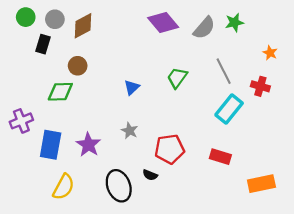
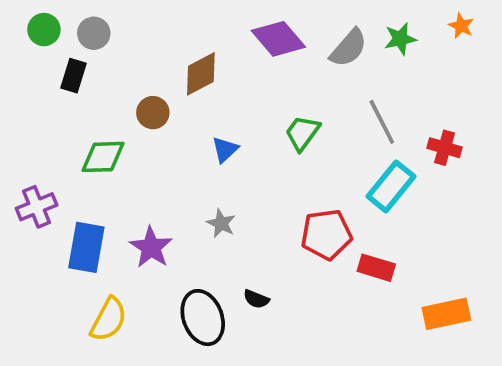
brown diamond: (83, 26) -> (201, 74), moved
orange star: (270, 53) -> (461, 26), moved
brown circle: (78, 66) -> (153, 113), moved
red pentagon: (170, 149) -> (326, 234), moved

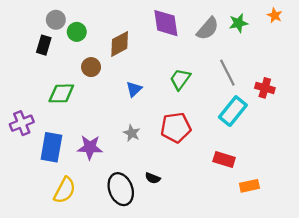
green circle: (44, 30) -> (77, 32), moved
purple diamond: (278, 39) -> (166, 23), turned 32
red pentagon: (326, 234) -> (176, 128), moved
purple star: (151, 247) -> (90, 147), turned -30
orange rectangle: (446, 314) -> (249, 186), moved, size x0.7

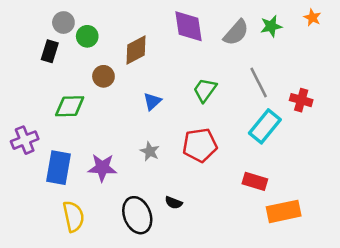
orange rectangle: (249, 186) -> (284, 211), size x1.5
yellow semicircle: (65, 190) -> (73, 216), turned -40

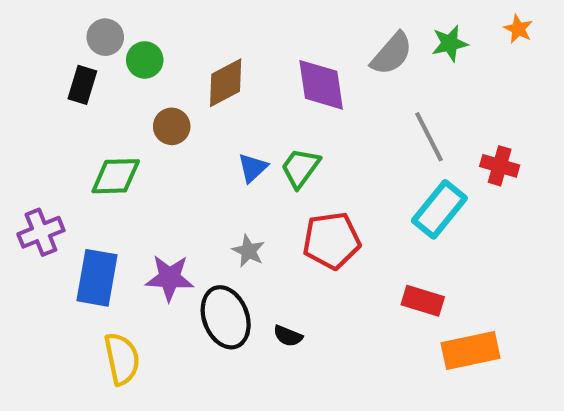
purple diamond: (189, 26) -> (321, 85), moved
green trapezoid: (205, 90) -> (300, 168), moved
black ellipse: (137, 215) -> (226, 317), moved

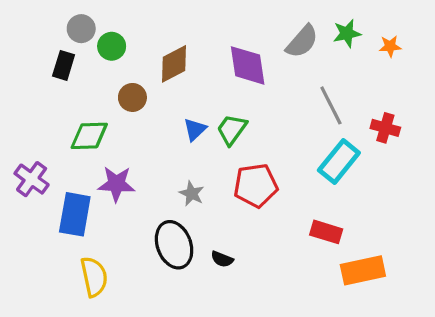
orange star: (518, 29) -> (390, 46), moved, turned -30
purple cross: (41, 232) -> (32, 179), turned -32
purple star: (170, 278) -> (116, 184), moved

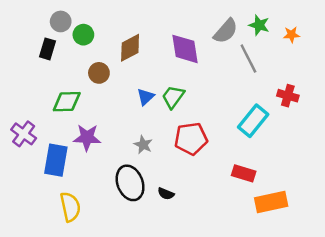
green star: (347, 33) -> (259, 25), turned 30
gray line: (331, 105) -> (248, 59), moved

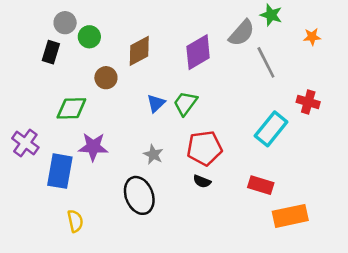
green star: (259, 25) -> (271, 15), moved
purple diamond: (185, 49) -> (198, 52), turned 68
black semicircle: (166, 194) -> (202, 181), moved
yellow semicircle: (70, 207) -> (75, 221), size x0.7

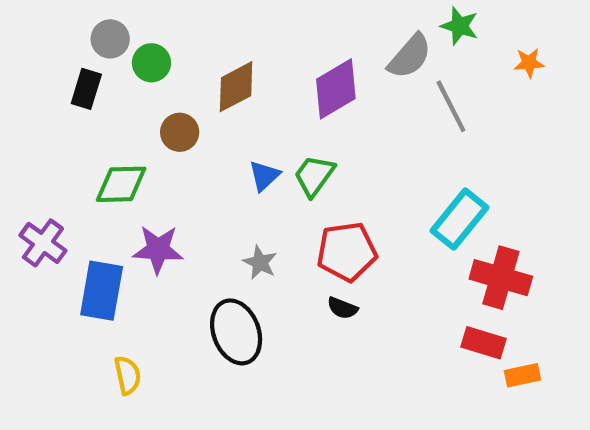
red cross: (308, 102) -> (501, 278), moved, size x1.5
red rectangle: (261, 185) -> (483, 343), moved
orange rectangle: (290, 216) -> (523, 375), moved, size x0.6

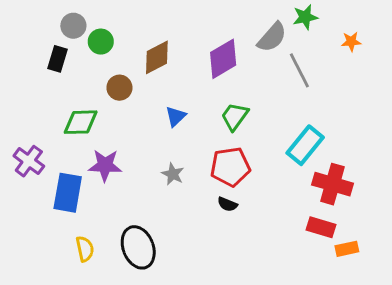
green star: (460, 26) -> (305, 17), turned -30
green trapezoid: (314, 176) -> (235, 116), moved
black ellipse: (236, 332) -> (138, 247), moved

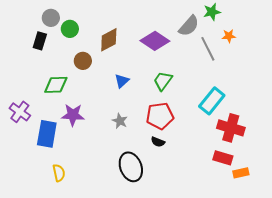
orange star: (351, 42) -> (229, 36), moved
purple diamond: (223, 59) -> (155, 41), turned 64
black ellipse: (138, 247) -> (131, 167), moved

